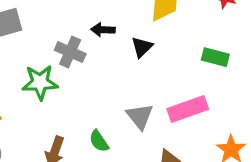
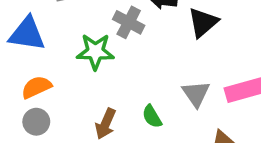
black triangle: (142, 47) -> (203, 22), size x1.4

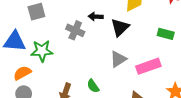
green star: (95, 52) -> (42, 51), moved
gray triangle: (196, 94) -> (118, 59), moved, turned 36

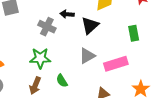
green rectangle: (166, 34) -> (134, 33), turned 63
green star: (42, 51) -> (40, 58), moved

